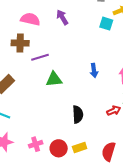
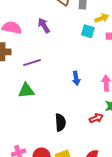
purple line: (40, 57) -> (32, 63), moved
green triangle: (54, 79) -> (26, 91), moved

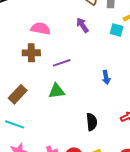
purple arrow: (44, 25) -> (82, 25), moved

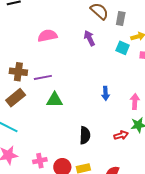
pink semicircle: (41, 29) -> (47, 36), turned -30
brown cross: (31, 53) -> (18, 72), moved
purple line: (62, 63) -> (43, 77), moved

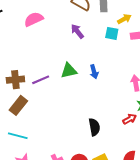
pink semicircle: (47, 36) -> (34, 19), moved
blue arrow: (106, 93) -> (94, 72), moved
green triangle: (55, 100) -> (69, 71), moved

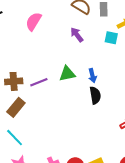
pink semicircle: (34, 19) -> (34, 21), turned -36
black semicircle: (94, 127) -> (95, 95), moved
cyan line: (18, 136) -> (15, 138), turned 30

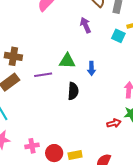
purple line: (39, 82) -> (43, 75), moved
black semicircle: (95, 95) -> (73, 91), moved

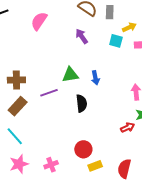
red circle: (54, 153) -> (83, 149), moved

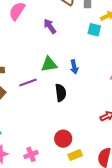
purple arrow: (82, 36) -> (50, 26), moved

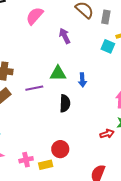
yellow rectangle: (75, 155) -> (46, 165), moved

